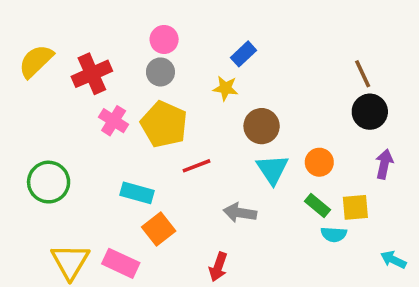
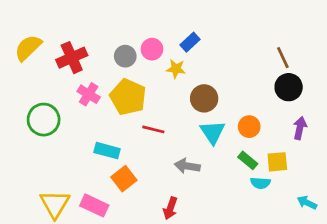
pink circle: (164, 39) -> (152, 49), moved
red line: (197, 166) -> (153, 129), turned 35
green circle: (49, 182) -> (44, 120), moved

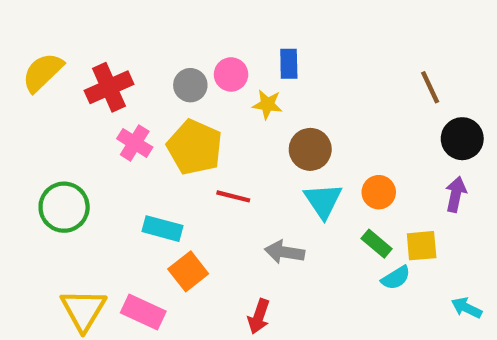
blue rectangle: (190, 42) -> (289, 64), turned -48
black circle: (289, 87) -> (462, 139), moved
green circle: (44, 120) -> (64, 207), moved
cyan semicircle: (260, 183) -> (396, 278), turned -36

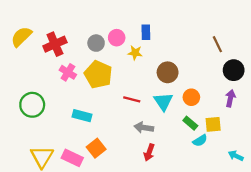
brown circle: (310, 149) -> (168, 72), moved
red line: (233, 196) -> (132, 99), moved
orange square: (188, 271) -> (96, 148), moved
red arrow: (259, 316) -> (149, 152), moved

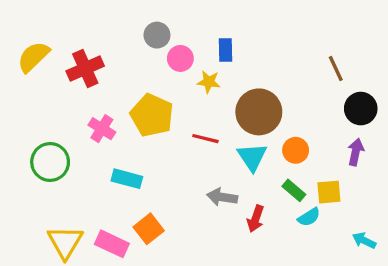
gray circle: (96, 43) -> (157, 35), moved
pink cross: (68, 72) -> (102, 129), moved
brown circle: (168, 72) -> (259, 112), size x1.4
red line: (132, 99) -> (205, 139), moved
red arrow: (149, 152) -> (256, 219), moved

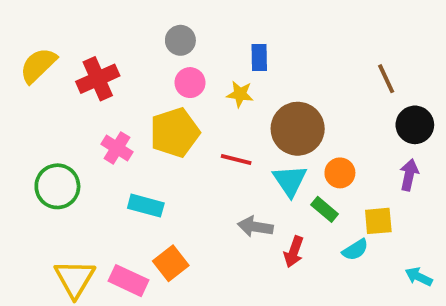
pink circle: (180, 58) -> (190, 83), moved
yellow pentagon: (152, 115) -> (175, 133), turned 30
green rectangle: (294, 190) -> (325, 209), moved

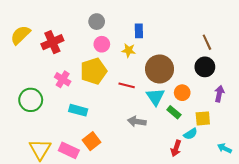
black circle: (415, 125) -> (205, 67), moved
red arrow: (294, 252) -> (176, 148), moved

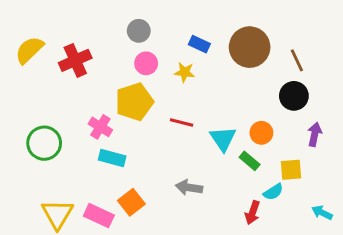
blue rectangle: (139, 31) -> (199, 44), turned -64
brown circle: (160, 69) -> (250, 47), moved
pink cross: (63, 79) -> (100, 127), moved
gray arrow: (137, 122) -> (189, 187), moved

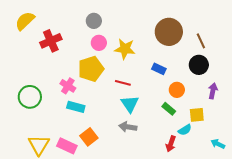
blue rectangle: (199, 44) -> (159, 69), moved
yellow semicircle: (29, 50) -> (25, 21), moved
yellow star: (185, 72) -> (125, 49), size x1.5
cyan triangle: (223, 139) -> (130, 104), moved

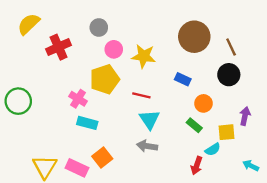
gray circle: (94, 21) -> (99, 27), moved
purple arrow: (213, 91) -> (245, 116), moved
green circle: (30, 97) -> (18, 101), moved

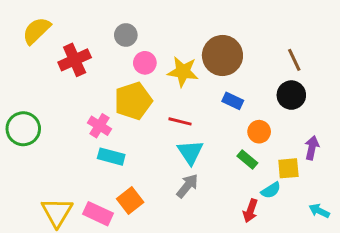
brown circle: (194, 37) -> (222, 56), moved
gray arrow: (147, 146) -> (187, 186), turned 120

